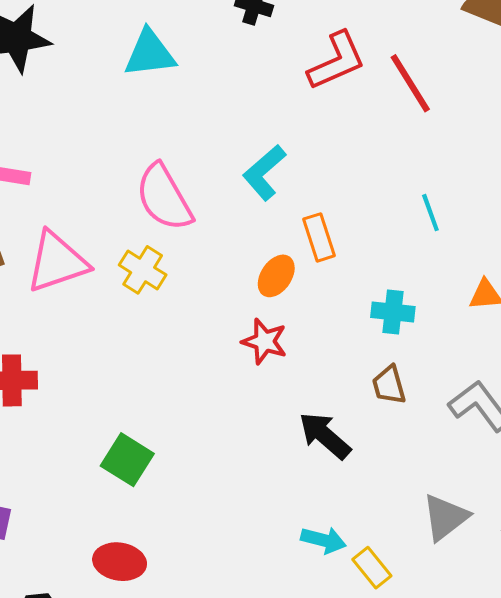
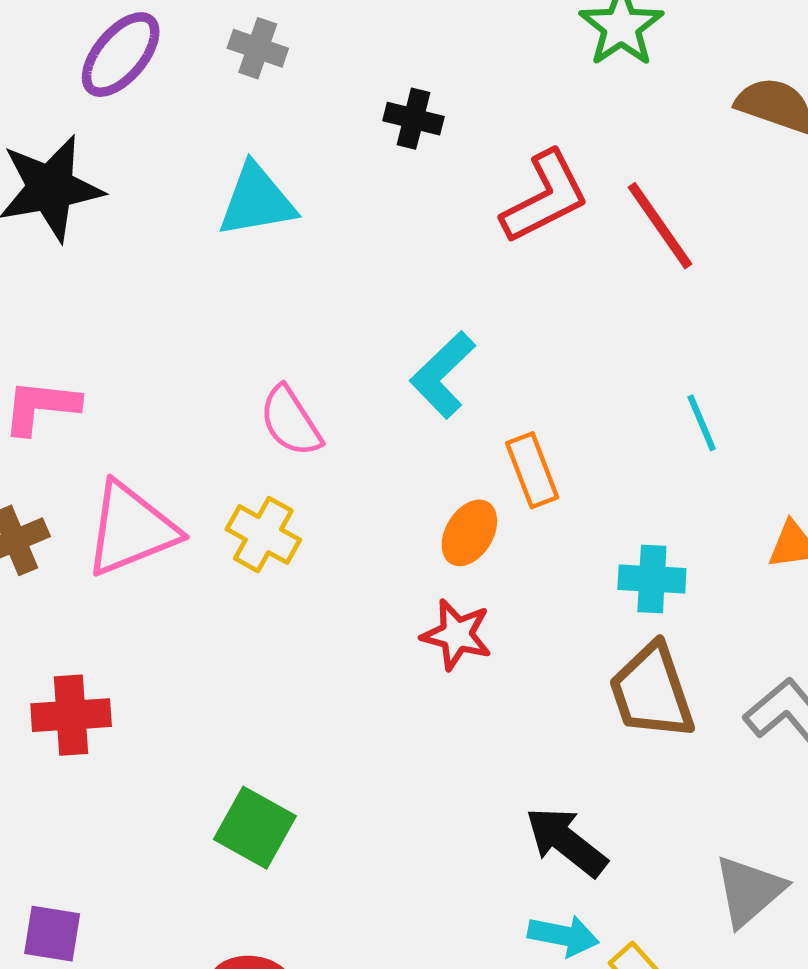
pink semicircle: (164, 198) -> (291, 421), size x0.7
brown trapezoid: (389, 385) -> (652, 692), size x1.6
black arrow: (325, 436) -> (566, 842), moved

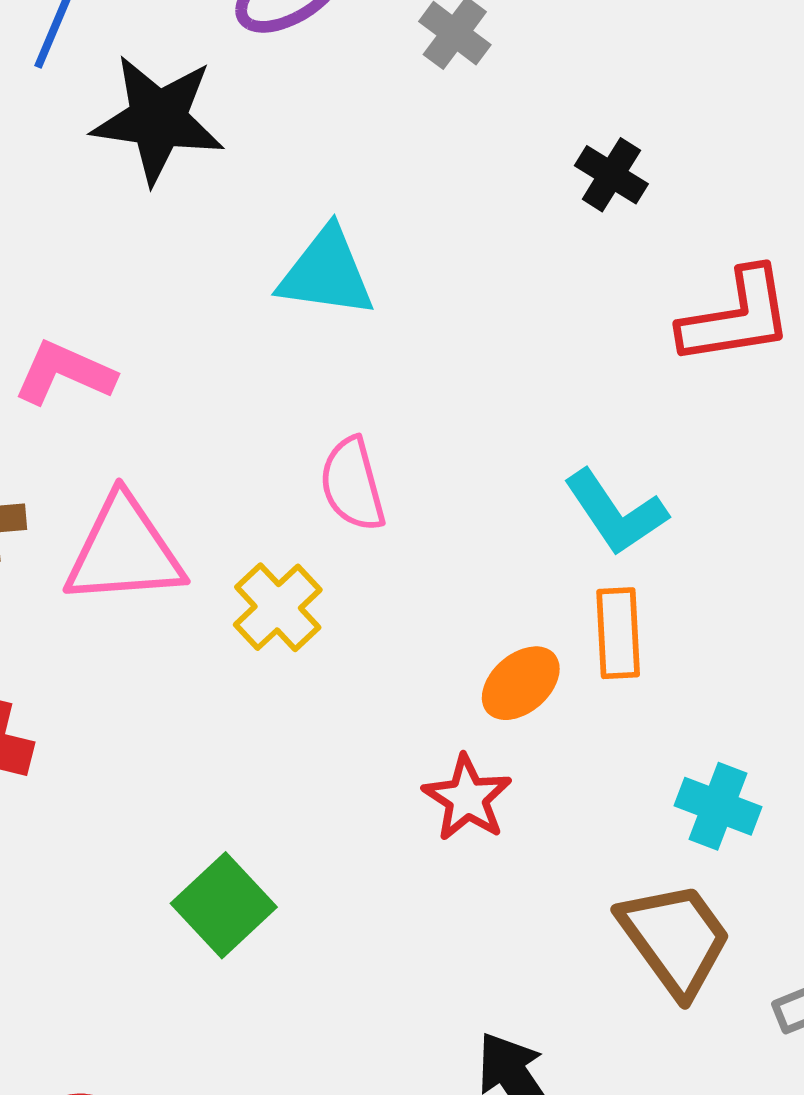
cyan triangle: (257, 201) -> (326, 273), moved
cyan L-shape: (443, 375) -> (616, 512), moved, turned -98
brown trapezoid: (652, 692) -> (675, 939), turned 145
green square: (255, 828) -> (224, 905), moved

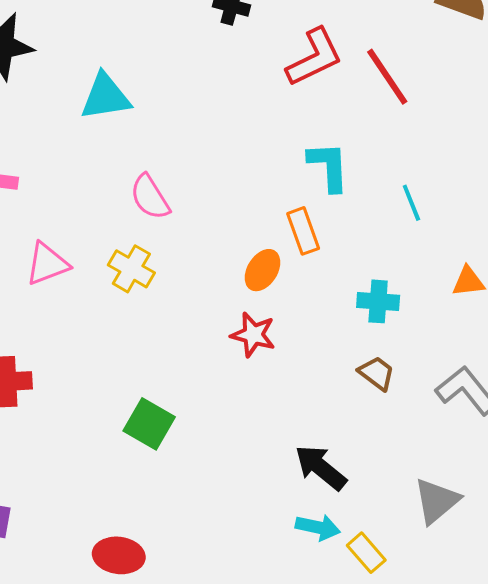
cyan L-shape: (616, 512) -> (329, 166), moved, turned -132
pink triangle: (124, 551) -> (47, 264), size x0.7
brown trapezoid: (675, 939) -> (377, 373), size x0.6

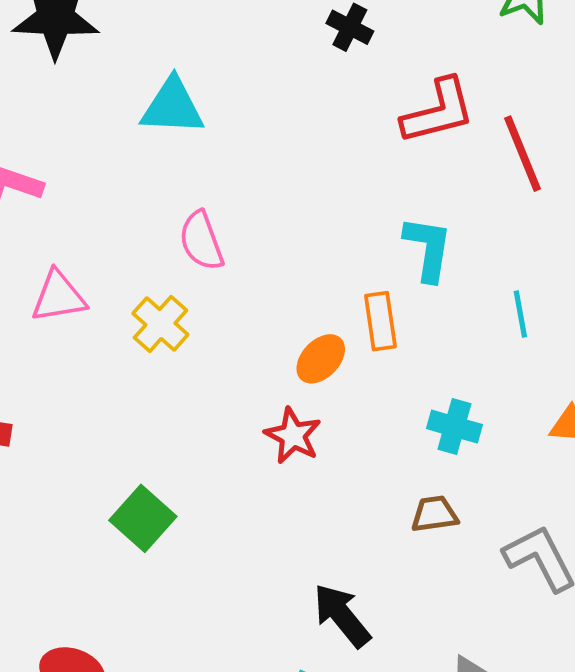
brown trapezoid: (377, 373) -> (435, 514), turned -57

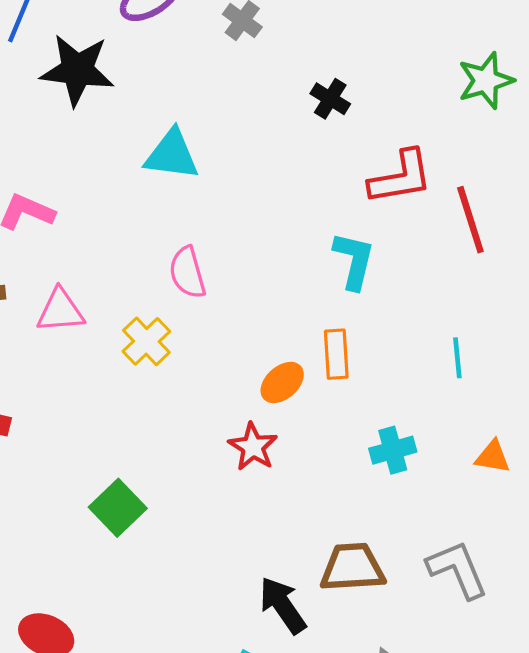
cyan L-shape: (428, 249) -> (354, 261), moved
cyan cross: (454, 427) -> (393, 450), turned -36
brown trapezoid: (435, 514) -> (352, 567), moved, size x1.6

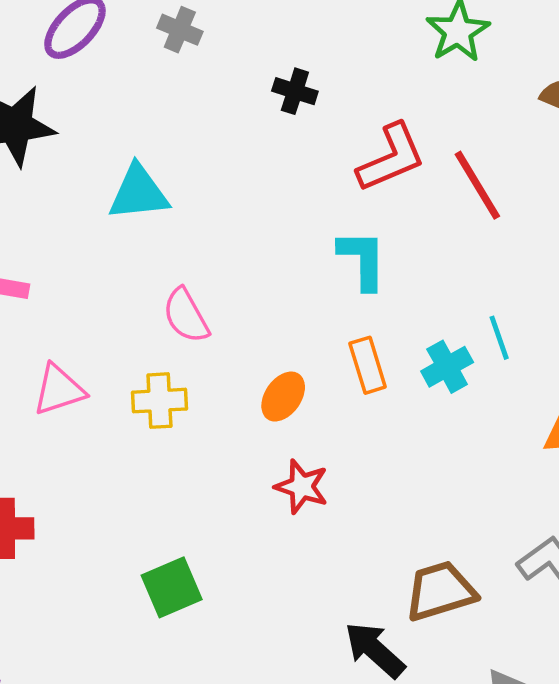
yellow cross: (146, 341) -> (159, 401), turned -36
orange ellipse: (282, 383) -> (283, 397), moved
cyan cross: (393, 450) -> (447, 367), moved
green square: (118, 508) -> (172, 587), turned 34

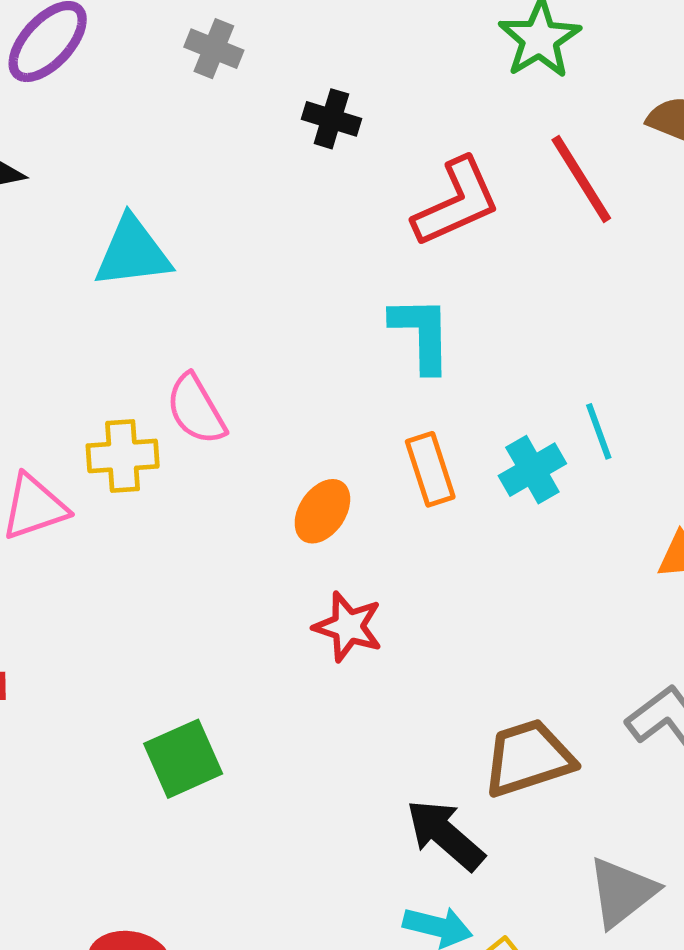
gray cross: (180, 30) -> (214, 49), moved
red line: (477, 185) -> (581, 179), moved
yellow cross: (159, 401) -> (123, 456), moved

